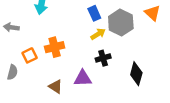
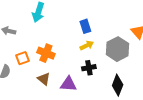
gray hexagon: (121, 22) -> (118, 49), moved
orange cross: (55, 47) -> (46, 53), turned 30
brown triangle: (56, 87) -> (44, 79), moved

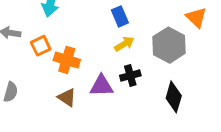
orange square: (22, 58) -> (41, 46), moved
purple triangle: (68, 84) -> (102, 86), moved

